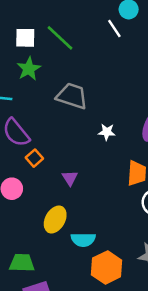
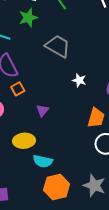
yellow ellipse: (55, 219) -> (24, 141), turned 45

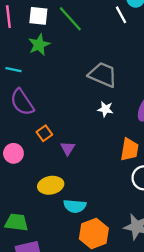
gray trapezoid: (58, 46) -> (103, 75), moved
orange square: (18, 89) -> (44, 133), moved

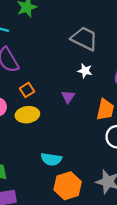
purple triangle: (68, 148) -> (68, 97), moved
yellow ellipse: (51, 185) -> (27, 115), moved

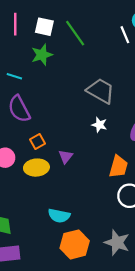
purple triangle: (68, 97) -> (66, 157), moved

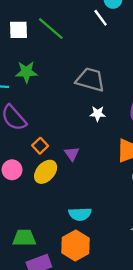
green star: (42, 55) -> (26, 72), moved, turned 30
yellow ellipse: (36, 168) -> (46, 172), turned -30
orange hexagon: (75, 244) -> (75, 246), moved

